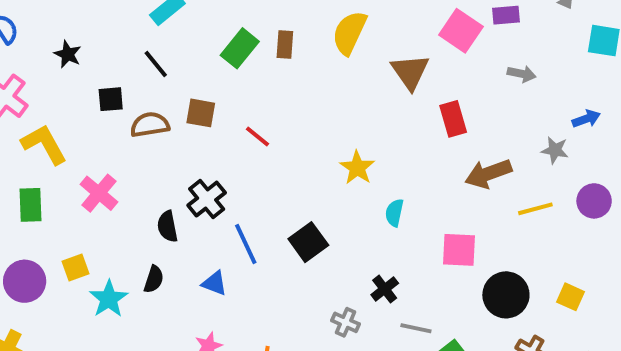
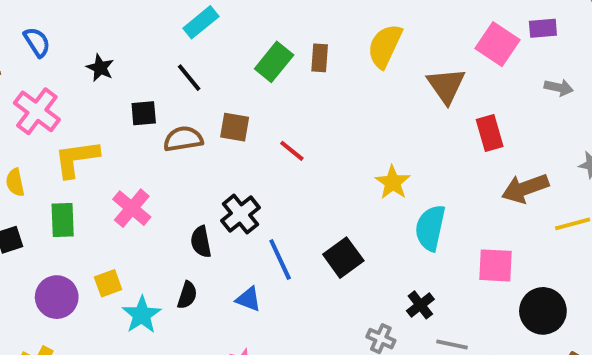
yellow L-shape: (44, 144) -> (76, 159), turned -69
cyan semicircle: (394, 213) -> (430, 228), size x1.6

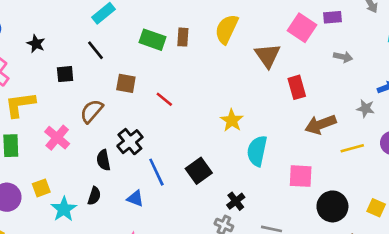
green rectangle: (274, 62) -> (152, 40), turned 70
brown semicircle: (183, 139) -> (92, 111), moved, turned -40
black cross: (420, 305) -> (236, 201), moved

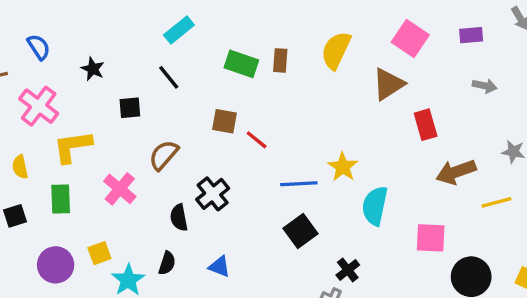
pink square: (302, 28) -> (410, 39), moved
brown triangle: (268, 56) -> (388, 84), turned 32
brown square: (126, 83) -> (224, 121), moved
blue line: (156, 172) -> (299, 184), moved, turned -68

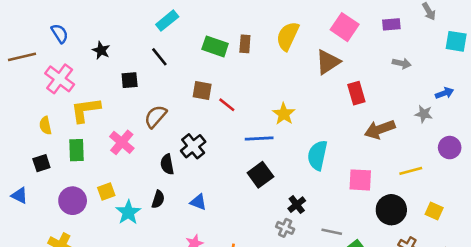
yellow star: (343, 167) -> (284, 114), moved
yellow line: (496, 202) -> (411, 171), moved

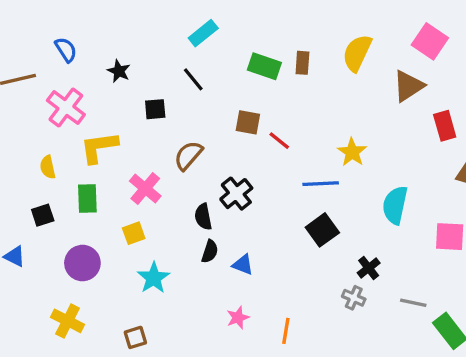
yellow square: (106, 192) -> (134, 233), moved
black semicircle: (158, 199) -> (210, 251), moved

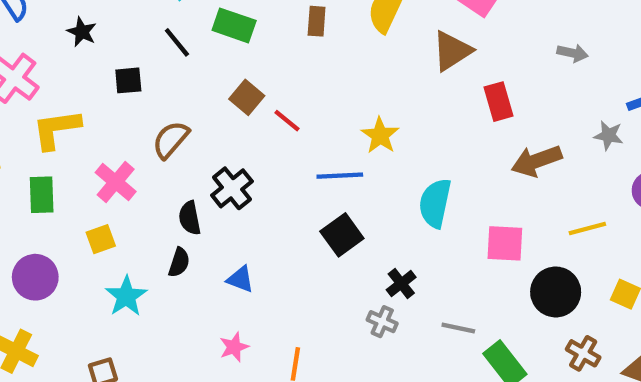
green rectangle: (264, 66) -> (234, 25), moved
brown square: (248, 122) -> (247, 97), turned 30
black semicircle: (210, 251) -> (179, 262), moved

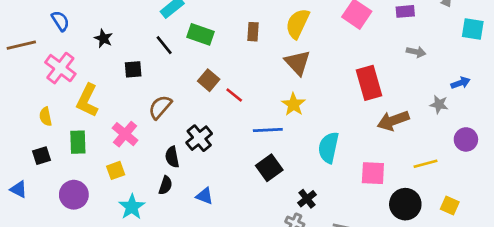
brown triangle: (452, 51) -> (298, 63), moved, turned -40
red rectangle: (499, 102) -> (369, 83), size x1.4
yellow L-shape: (56, 129) -> (87, 100), turned -56

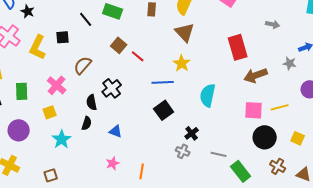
black star: (103, 38) -> (28, 11), moved
yellow L-shape: (87, 100) -> (38, 47), moved
pink square: (373, 173) -> (254, 110), moved

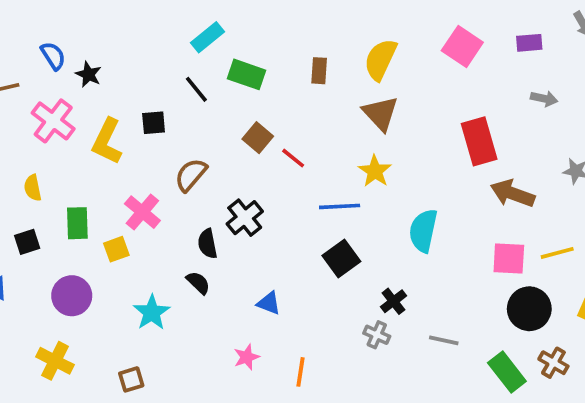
brown arrow: (256, 75) -> (513, 193), turned 40
yellow square: (50, 112) -> (116, 249), moved
black semicircle: (87, 123) -> (198, 283), turned -64
blue triangle: (116, 131) -> (269, 303), moved
green rectangle: (241, 171) -> (507, 372), moved

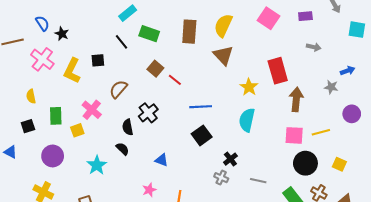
brown rectangle: (319, 71) -> (189, 32), size x1.6
yellow star: (375, 171) -> (249, 87), moved
brown arrow: (513, 193) -> (296, 99), turned 75

